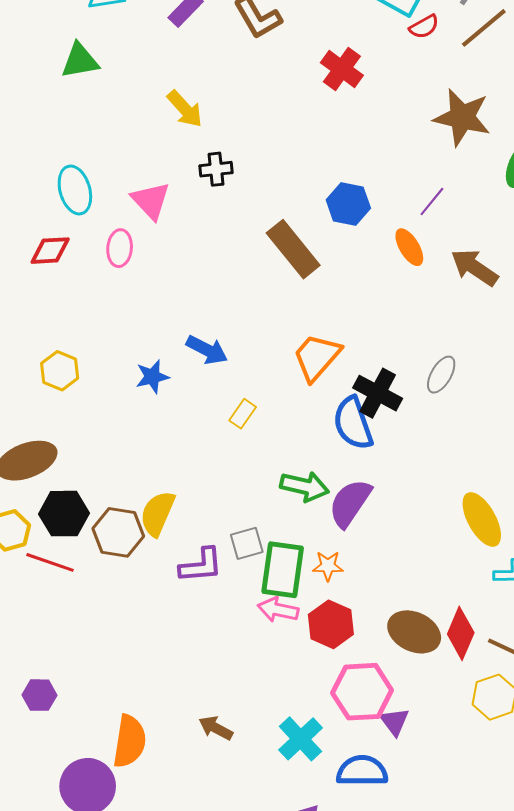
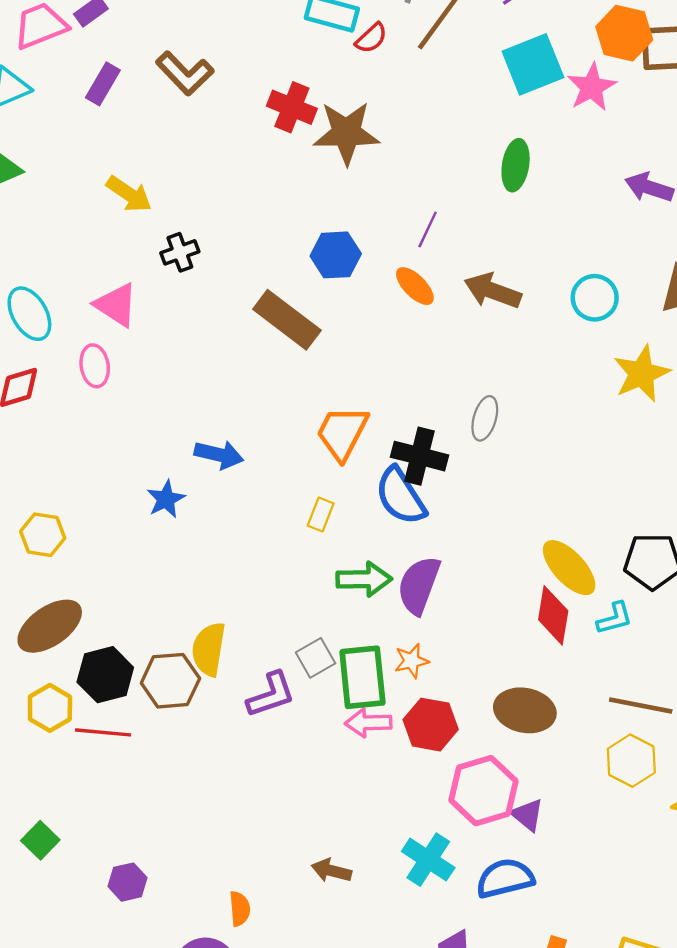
brown star: (462, 117) -> (346, 133), moved
yellow hexagon: (60, 371) -> (43, 535), moved
yellow rectangle: (243, 414) -> (321, 515), moved
red diamond: (461, 633) -> (553, 615), moved
orange semicircle: (130, 741) -> (240, 909), size x0.6

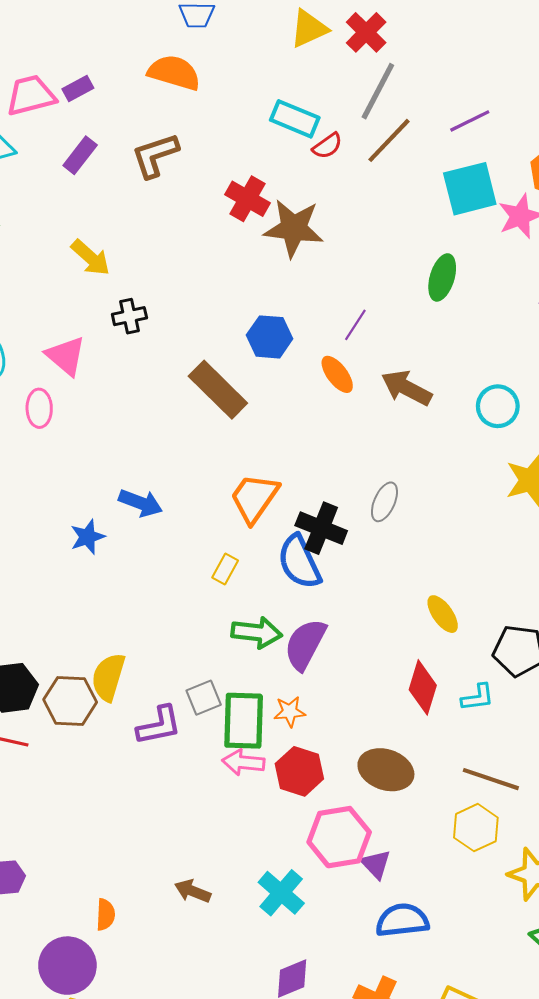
brown L-shape: (185, 73) -> (155, 155), turned 108
yellow ellipse: (569, 568) -> (443, 614), moved, size x0.7
blue semicircle: (505, 878) -> (402, 920), moved

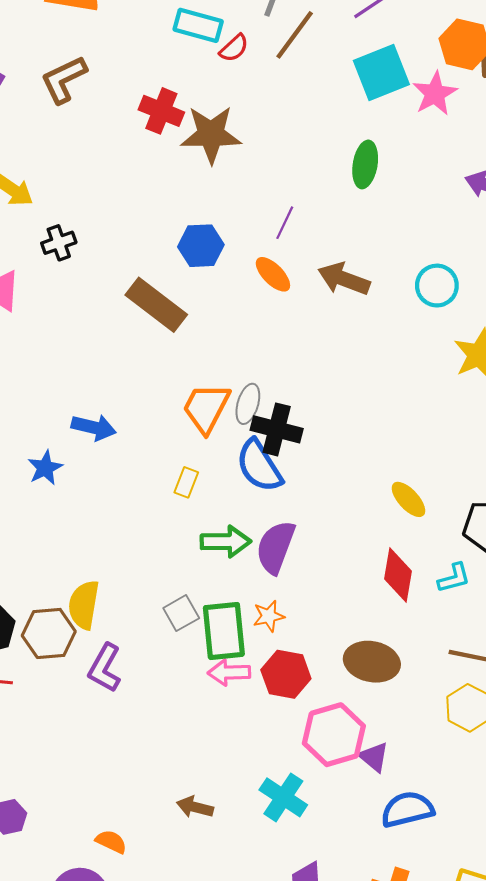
gray ellipse: (384, 502) -> (248, 404), moved
purple L-shape: (159, 725) -> (105, 668), moved, turned 138
orange semicircle: (105, 915) -> (111, 842), turned -60

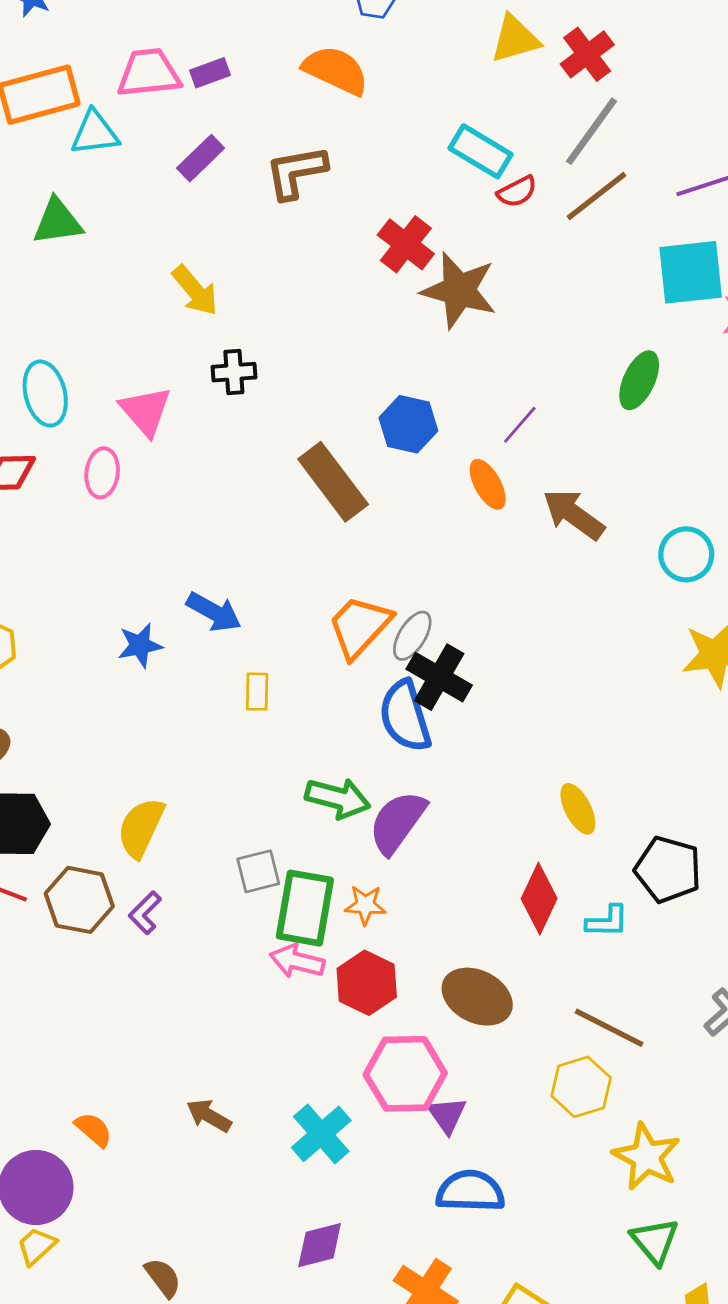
yellow rectangle: (186, 482) -> (257, 692), moved, turned -36
brown hexagon: (49, 633) -> (79, 900), moved
purple L-shape: (105, 668) -> (145, 913), size x0.7

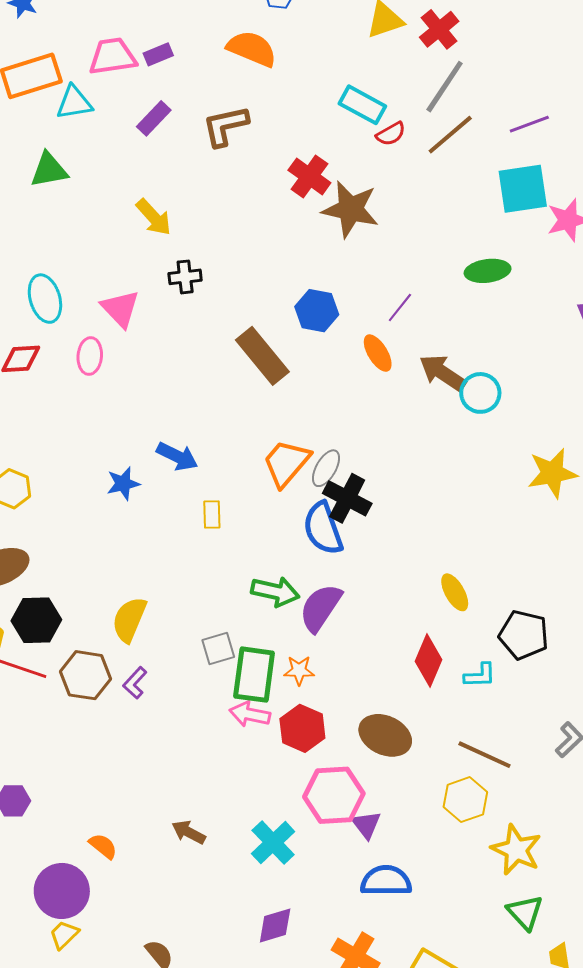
green ellipse: (639, 380) -> (488, 271), turned 60
cyan circle: (686, 554) -> (480, 393), moved

